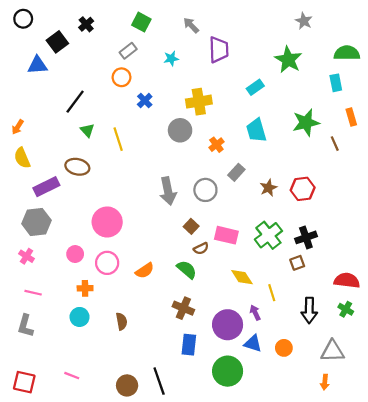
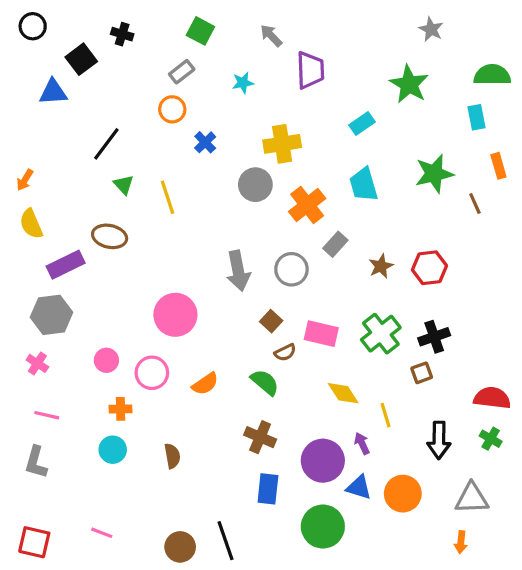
black cross: (86, 24) -> (122, 34), turned -32
orange cross: (216, 145) -> (307, 205), size x1.6
pink circle: (107, 222) -> (175, 315), moved
orange circle: (284, 348) -> (403, 494), size x1.5

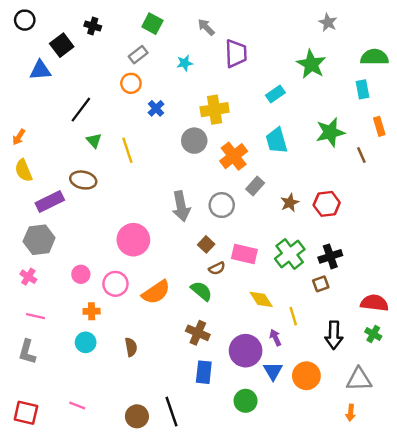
orange semicircle: (205, 384) -> (156, 292), size x1.4
blue triangle: (359, 487) -> (273, 371), turned 42
green circle: (323, 527) -> (246, 401), size x0.7

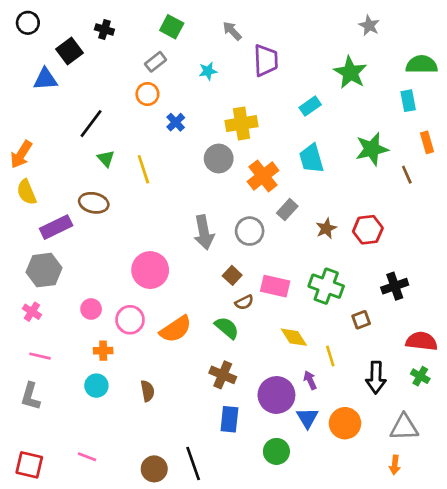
orange arrow: (19, 137) -> (21, 154), size x1.5
green cross: (290, 254) -> (326, 286), turned -32
black cross: (330, 256) -> (395, 286), moved

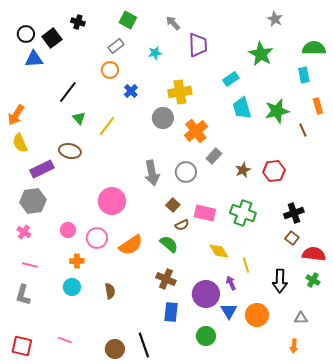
black circle: (28, 23) -> (26, 34), moved
cyan trapezoid: (311, 159) -> (242, 108), moved
yellow line: (143, 169) -> (107, 126), turned 55
brown square: (361, 320) -> (292, 238), moved, turned -32
gray triangle: (404, 427) -> (301, 318), size x0.6

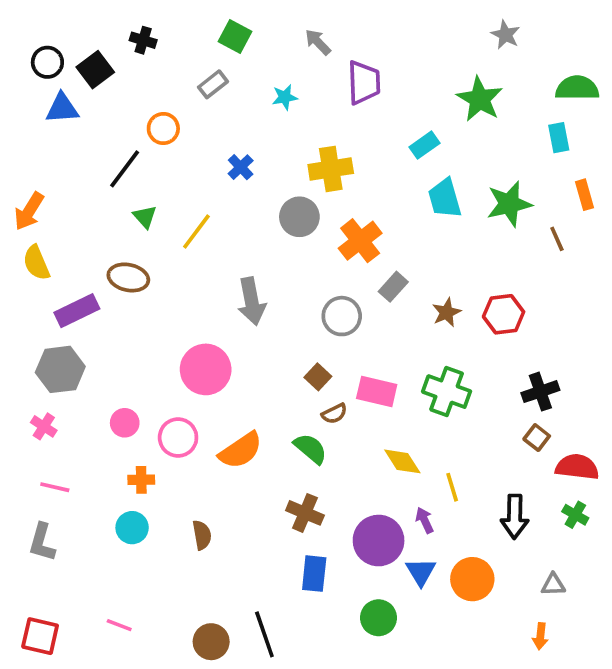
orange circle: (110, 70) -> (163, 128), moved
gray arrow: (152, 173) -> (252, 301), moved

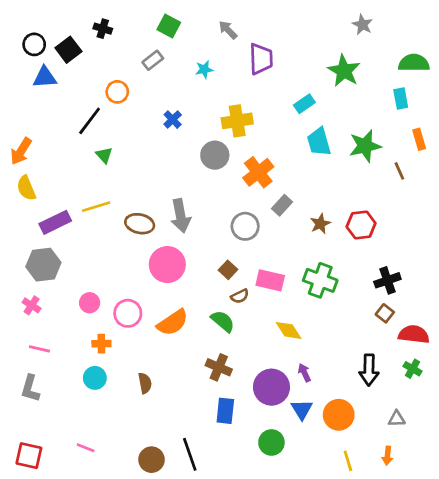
yellow line: (196, 231) -> (96, 207), moved, turned 36
brown ellipse: (128, 277) -> (140, 224), moved
pink circle: (206, 369) -> (167, 265), moved
yellow line: (452, 487) -> (348, 461), moved

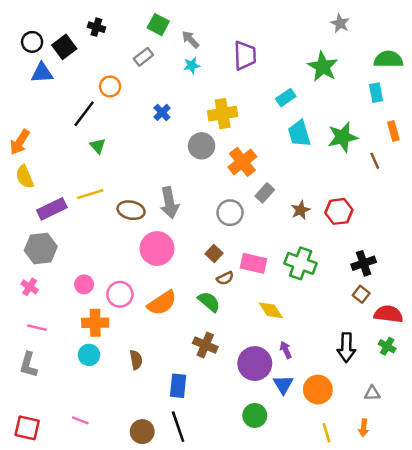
gray arrow: (228, 30) -> (190, 39), moved
orange cross: (101, 344) -> (95, 323), size x1.5
blue rectangle: (225, 411) -> (178, 386), moved

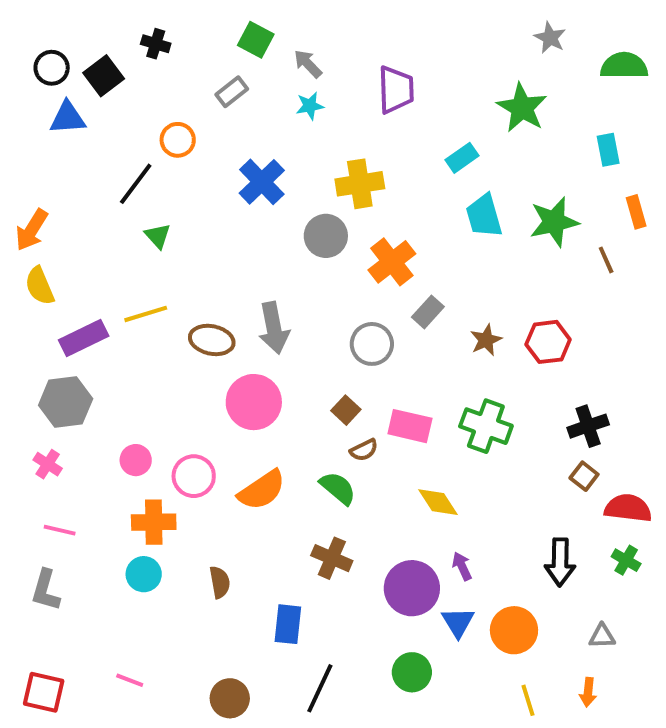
green semicircle: (388, 59) -> (624, 66), moved
blue cross: (162, 112) -> (262, 182), size x1.6
black line: (178, 427) -> (320, 688), moved, turned 44

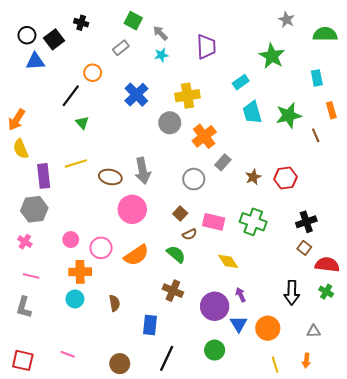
purple rectangle: (84, 338) -> (44, 176), turned -70

